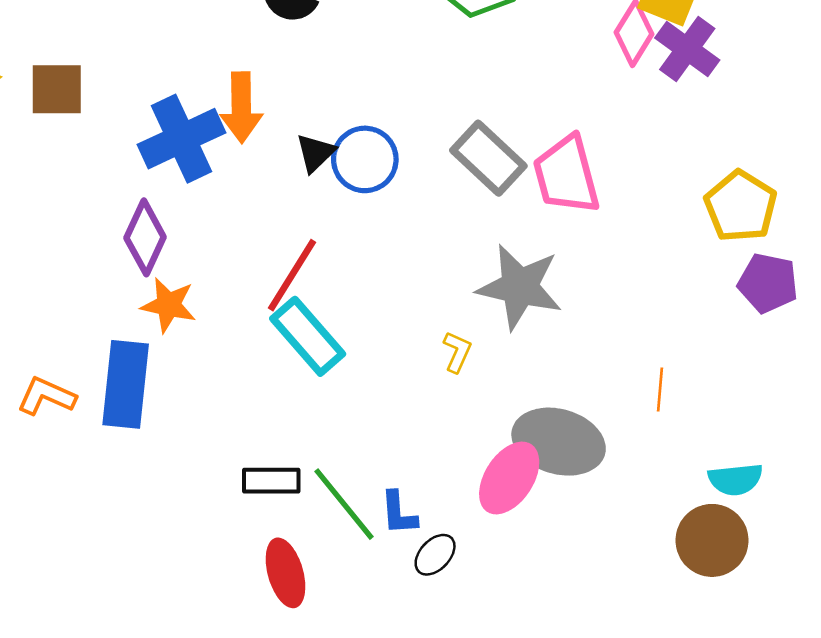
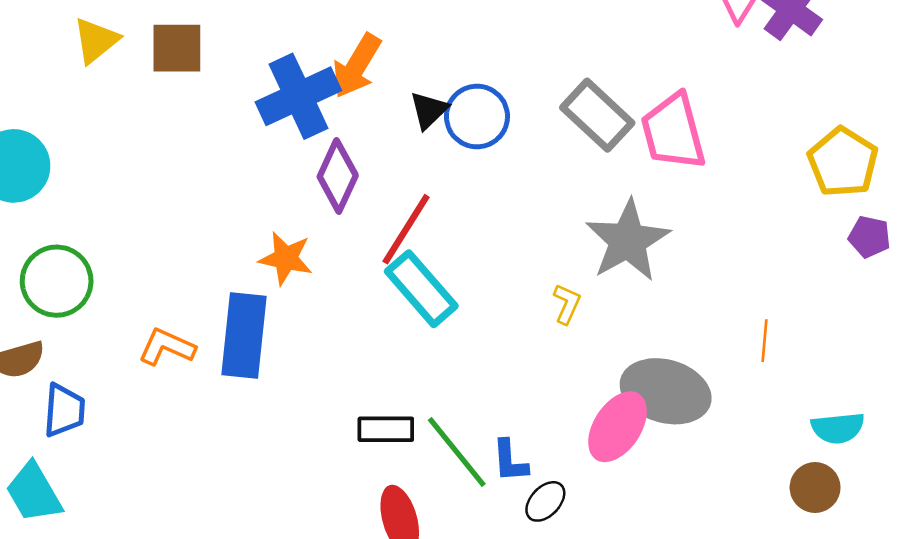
orange arrow: (241, 107) -> (357, 66), turned 32
purple diamond: (145, 237) -> (338, 176), moved
purple pentagon: (768, 283) -> (869, 237), size x0.7
gray star: (520, 287) -> (628, 241), turned 30
brown circle: (712, 540) -> (815, 488), size x0.7

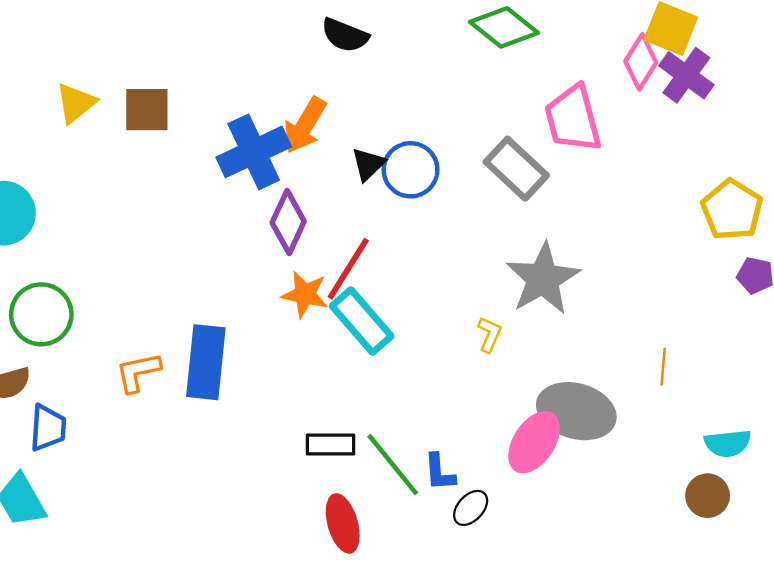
pink trapezoid: (673, 132) -> (573, 119), moved
orange star: (286, 258) -> (305, 294), moved
orange L-shape: (167, 347) -> (138, 372), turned -36

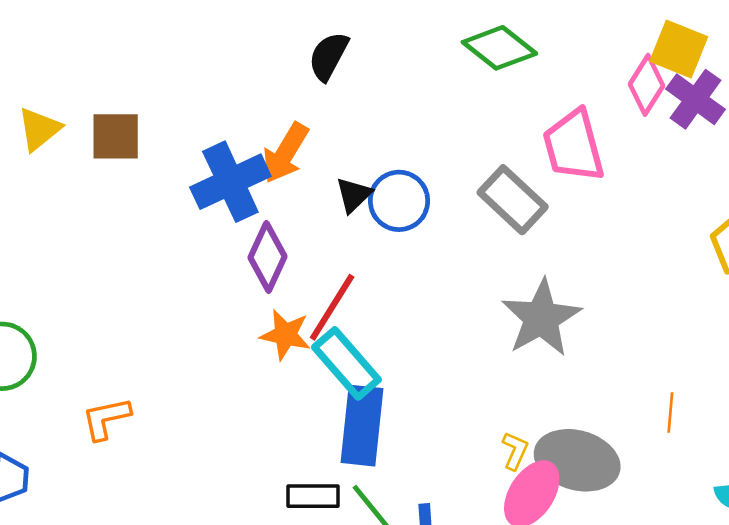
black semicircle: (345, 35) -> (328, 56), turned 96
yellow L-shape: (490, 334) -> (515, 451), moved
blue rectangle: (206, 362) -> (362, 426), moved

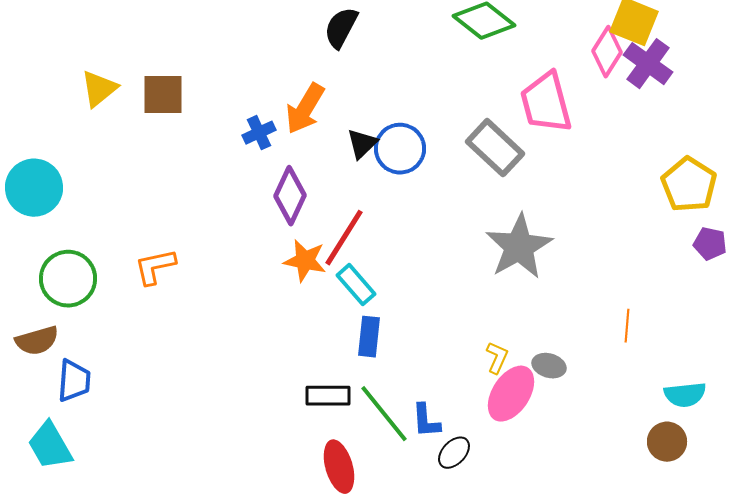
blue cross: (230, 182) -> (259, 133), size x0.5
cyan rectangle: (346, 363) -> (356, 285), size x0.7
orange L-shape: (106, 418) -> (155, 267), moved
blue rectangle: (362, 426) -> (369, 337), size x0.6
gray ellipse: (577, 460) -> (549, 366), size x0.5

